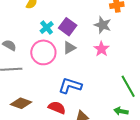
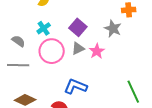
cyan cross: (47, 28) -> (44, 28), moved
pink star: (101, 49) -> (97, 51), moved

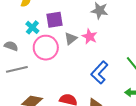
purple square: (78, 27) -> (54, 20), moved, turned -36
blue L-shape: (75, 86) -> (99, 72), moved, turned -55

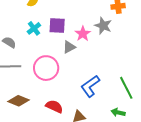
pink star: (90, 37) -> (83, 34), moved
pink circle: (46, 48) -> (46, 68), moved

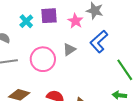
gray triangle: (69, 47) -> (69, 49), moved
blue L-shape: (90, 86) -> (99, 41), moved

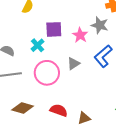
cyan cross: (26, 21) -> (38, 45), moved

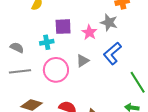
cyan cross: (38, 45) -> (47, 42), turned 32

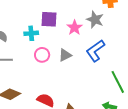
pink circle: (56, 70) -> (42, 55), moved, size x0.6

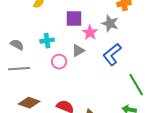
purple square: (49, 19) -> (74, 19), moved
gray triangle: (65, 55) -> (78, 51), moved

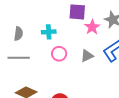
gray semicircle: (17, 45) -> (18, 34), turned 64
gray triangle: (78, 51) -> (87, 56), moved

